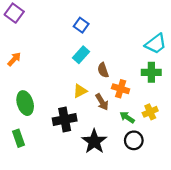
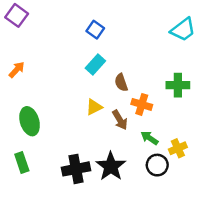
cyan trapezoid: (156, 44) -> (183, 30), moved
yellow cross: (150, 112) -> (178, 148), moved
black cross: (65, 120) -> (76, 169), moved

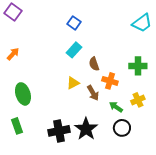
yellow cross: (178, 148) -> (138, 100), moved

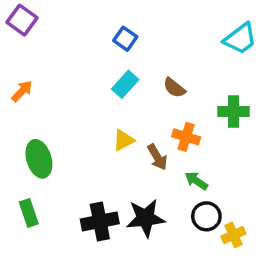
brown semicircle: (94, 64) -> (174, 88), moved, turned -32
yellow cross: (138, 100) -> (233, 235), moved
black star: (86, 129) -> (146, 218), turned 30

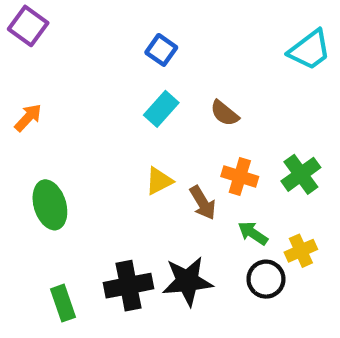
green cross: (233, 111) -> (301, 174), moved, turned -36
green rectangle: (29, 213) -> (63, 303), moved
yellow cross: (233, 235) -> (301, 251), moved

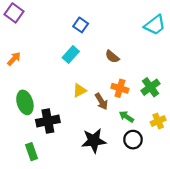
cyan rectangle: (161, 109) -> (71, 54), moved
yellow cross: (301, 251) -> (158, 121), moved
black cross: (128, 286) -> (48, 121), moved

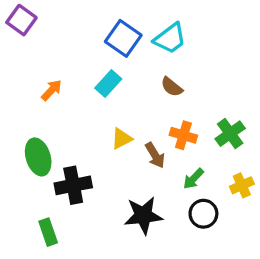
blue square: (81, 25) -> (123, 38), size x1.5
cyan trapezoid: (155, 25) -> (170, 38), moved
orange arrow: (14, 59) -> (51, 90), moved
green arrow: (126, 117) -> (193, 179), turned -80

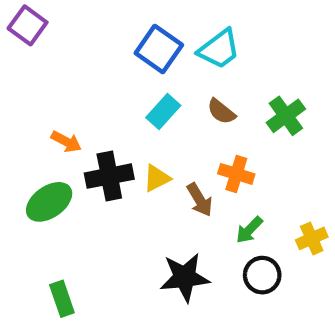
cyan rectangle: (108, 83) -> (163, 111), moved
orange arrow: (51, 90) -> (66, 142), moved, turned 75
green cross: (230, 134) -> (286, 116), moved
green ellipse: (38, 157) -> (49, 202), turned 72
black cross: (73, 185) -> (109, 176), moved

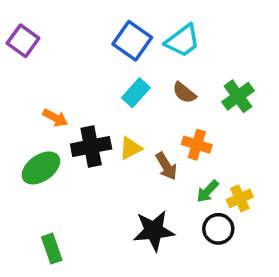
purple square: (28, 25) -> (23, 41), moved
yellow cross: (312, 238) -> (240, 198), moved

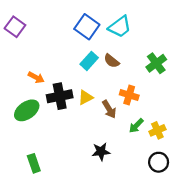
brown semicircle: (184, 93) -> (111, 61), moved
black circle: (218, 229) -> (159, 162), moved
black star: (154, 231) -> (101, 152), size x0.7

